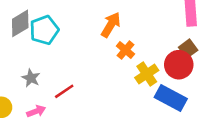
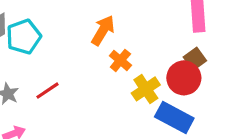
red line: (64, 91) -> (47, 91), moved

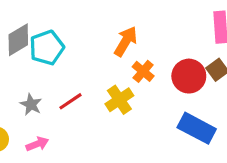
red circle: (184, 78) -> (189, 76), moved
yellow cross: (146, 89) -> (119, 100), moved

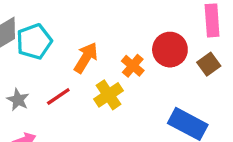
orange arrow: (126, 41) -> (86, 58), moved
red circle: (189, 76) -> (170, 50), moved

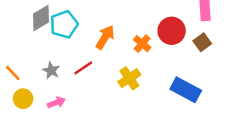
yellow cross: (108, 95) -> (129, 78), moved

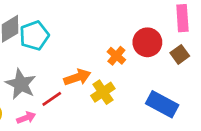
orange arrow: (105, 37) -> (77, 77), moved, turned 40
red line: (83, 68) -> (52, 99), moved
gray star: (51, 70) -> (21, 84), size x1.6

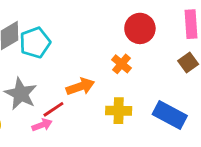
red circle: (147, 42) -> (140, 28), moved
yellow cross: (103, 92) -> (119, 111), moved, turned 35
pink arrow: (26, 118) -> (42, 125), moved

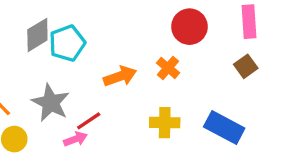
orange arrow: (80, 87) -> (120, 76), moved

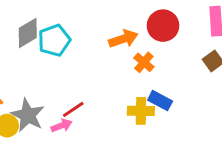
orange arrow: (120, 76) -> (123, 39), moved
gray star: (51, 103) -> (28, 115), moved
blue rectangle: (224, 127) -> (160, 101), moved, size x0.7

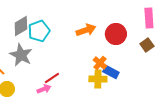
red circle: (163, 26) -> (116, 34), moved
orange cross: (144, 62) -> (100, 63), moved
gray star: (28, 115) -> (21, 55), moved

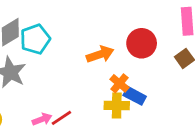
orange arrow: (86, 30) -> (100, 54), moved
red line: (52, 78) -> (61, 118), moved

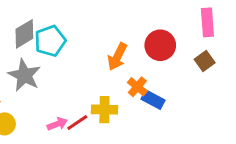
orange arrow: (100, 54) -> (117, 57), turned 136
yellow cross: (117, 105) -> (104, 110), moved

